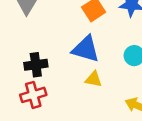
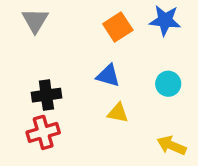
blue triangle: (86, 49) -> (108, 76), size x0.7

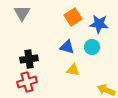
blue star: (165, 20) -> (99, 24), moved
cyan circle: (168, 84) -> (92, 47), moved

